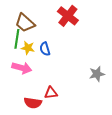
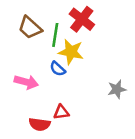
green line: (17, 39) -> (55, 35), moved
yellow star: (28, 48) -> (71, 52), moved, size x1.5
blue semicircle: (45, 49) -> (58, 69), moved, turned -32

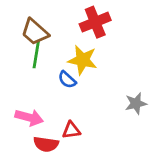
red cross: (82, 19) -> (95, 22), turned 30
green line: (55, 35) -> (36, 54), moved
pink arrow: (26, 82) -> (29, 118), moved

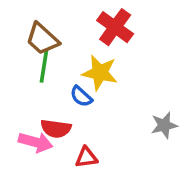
red cross: (95, 22) -> (115, 27), turned -32
red semicircle: (46, 144) -> (56, 129), moved

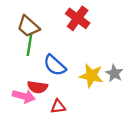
yellow star: (100, 73) -> (91, 76), moved
blue semicircle: (81, 96) -> (55, 65), size x1.5
gray star: (164, 125) -> (114, 73), moved, turned -30

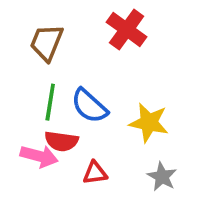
brown trapezoid: (28, 26) -> (47, 43), turned 70
green line: (29, 45) -> (50, 102), moved
gray star: (114, 73) -> (162, 177), moved

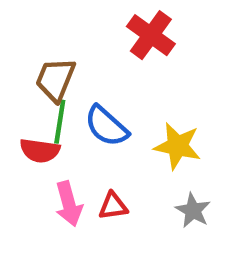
brown trapezoid: (47, 43) -> (55, 80), moved
red semicircle: (61, 141) -> (40, 151), moved
pink arrow: (39, 156) -> (69, 204), moved, turned 60

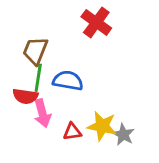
blue semicircle: (106, 126) -> (68, 81), turned 148
yellow star: (177, 146) -> (102, 126), moved
pink arrow: (69, 204) -> (42, 113), moved

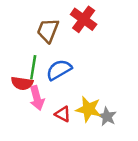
brown trapezoid: (35, 51) -> (48, 30), moved
blue semicircle: (68, 81) -> (59, 70), turned -40
red triangle: (72, 132) -> (63, 114), turned 35

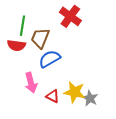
brown trapezoid: (48, 30) -> (40, 38), moved
green line: (33, 67) -> (23, 26), moved
red semicircle: (22, 83) -> (16, 45), moved

